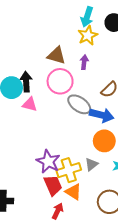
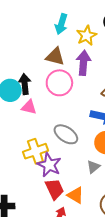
cyan arrow: (87, 17) -> (61, 24), moved
purple arrow: (84, 62) -> (84, 63), size x1.6
gray ellipse: (79, 104) -> (66, 134), moved
yellow cross: (69, 170) -> (35, 151), moved

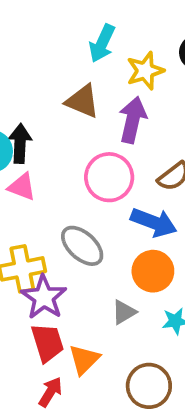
pink circle: (59, 83) -> (109, 177), moved
orange triangle: (76, 195) -> (84, 359), turned 36

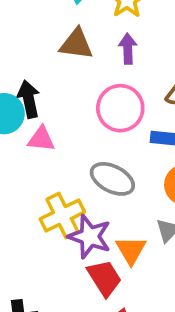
purple arrow: (133, 120) -> (128, 49), size x0.7
orange triangle: (84, 359) -> (131, 250), moved

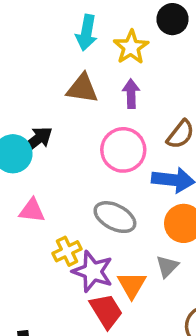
black arrow: (29, 99) -> (36, 140), turned 64
pink triangle: (41, 139) -> (32, 211), moved
yellow cross: (62, 215) -> (67, 251), size x0.7

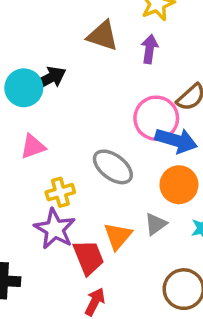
pink circle: (123, 150) -> (156, 118), moved
pink triangle: (32, 211) -> (33, 147), turned -36
purple star: (93, 271) -> (55, 229), moved

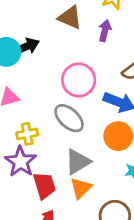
pink circle: (156, 118) -> (79, 80), moved
gray triangle: (156, 224) -> (78, 162), moved, size x1.5
orange triangle: (118, 236) -> (81, 188), moved

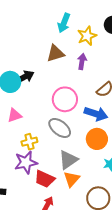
brown triangle: (70, 17) -> (55, 53), turned -36
purple star: (21, 162) -> (26, 162), turned 30
red trapezoid: (44, 185) -> (45, 179), turned 135

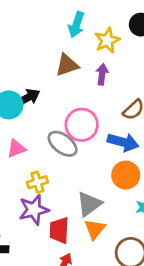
gray ellipse: (60, 128) -> (63, 144), moved
red trapezoid: (45, 179) -> (59, 230), turned 70

